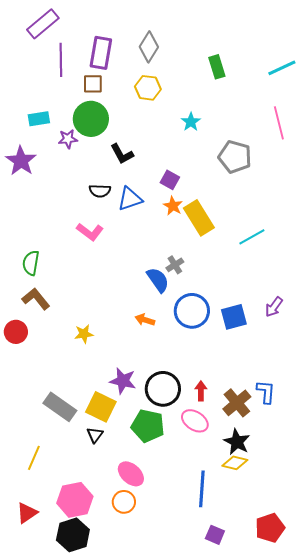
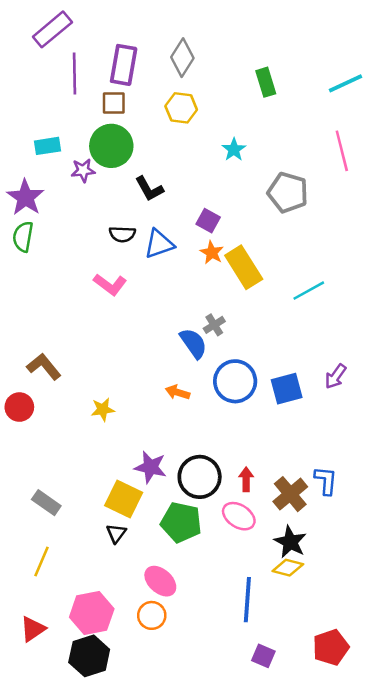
green semicircle: (31, 263) -> (23, 237), moved
gray rectangle: (60, 407) -> (46, 503), moved, size x0.7

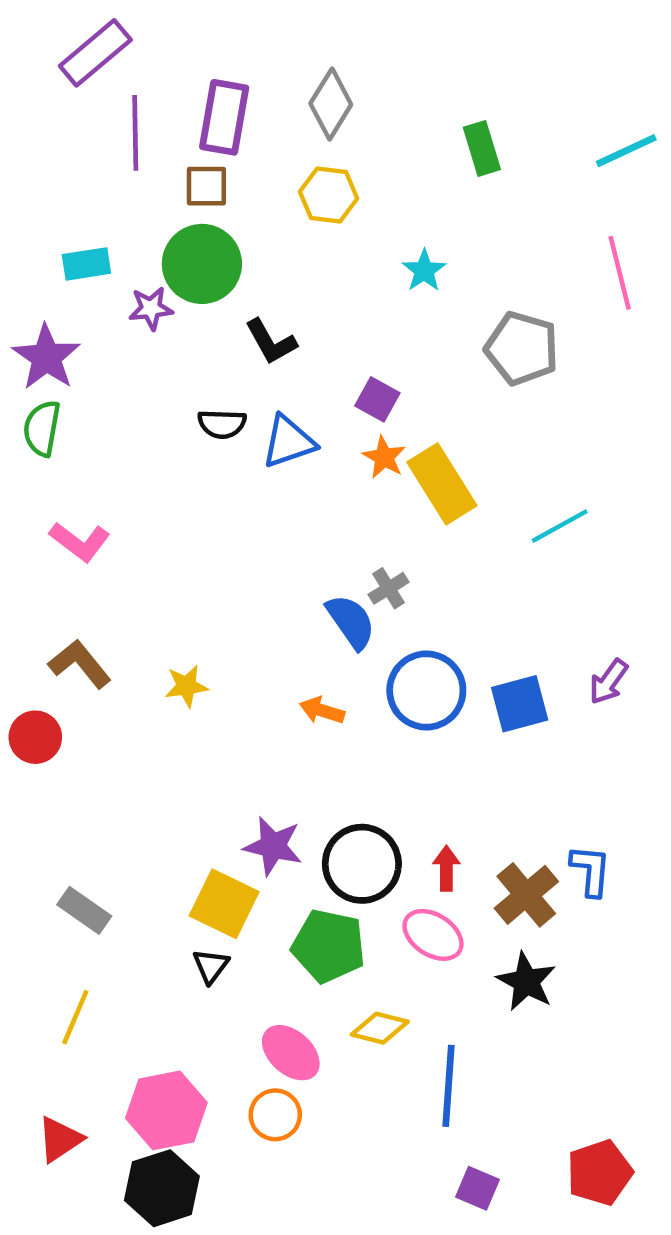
pink L-shape: (110, 284) -> (80, 542), moved
yellow star: (103, 409) -> (186, 686), moved
yellow diamond: (288, 568) -> (380, 1028), moved

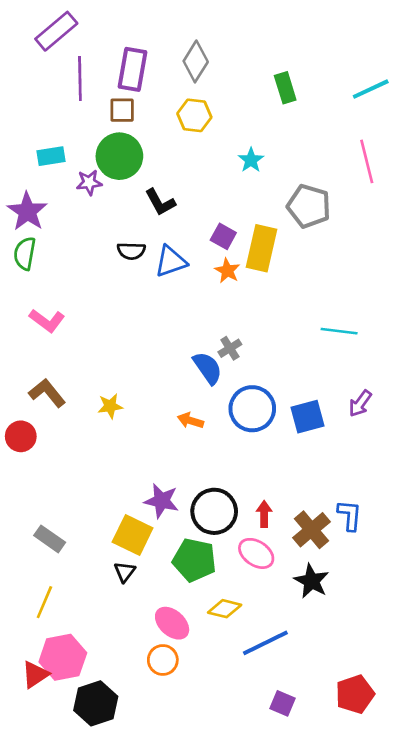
yellow rectangle: (442, 484) -> (261, 248), moved, turned 45
cyan line: (560, 526) -> (339, 331), moved, turned 36
blue line: (449, 1086) -> (265, 643), turned 60
pink hexagon: (166, 1110) -> (63, 657), moved

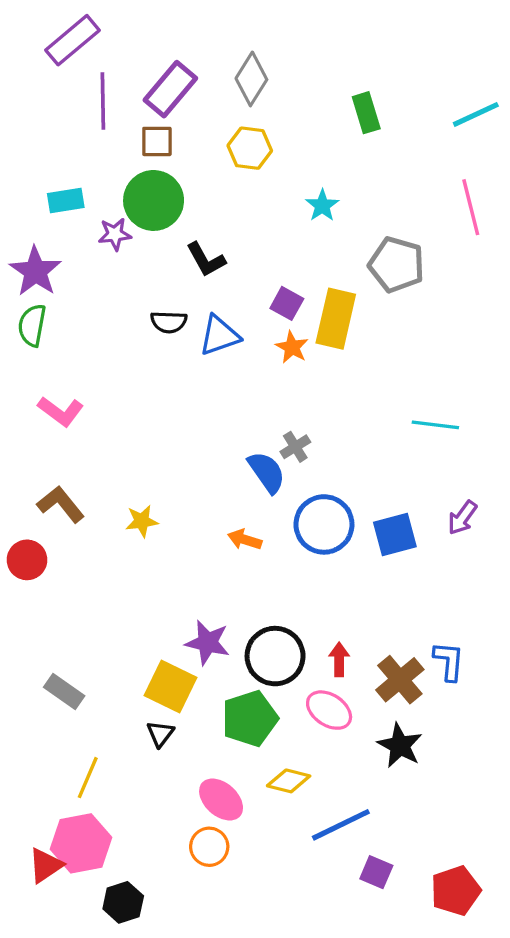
purple rectangle: (133, 69) -> (170, 89), turned 30
green pentagon: (194, 560) -> (250, 718), turned -30
yellow line: (44, 602) -> (88, 778), moved
black hexagon: (96, 703) -> (123, 902), size x0.7
purple square: (283, 703) -> (376, 872), moved

